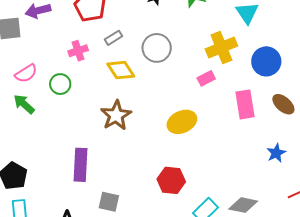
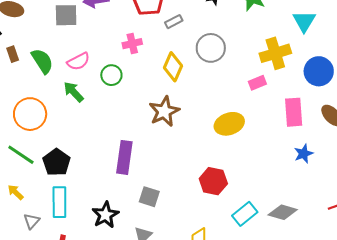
gray rectangle: (113, 38) -> (174, 22), moved
yellow diamond: (121, 70) -> (173, 67), turned 52
blue star: (276, 153) -> (304, 154), moved

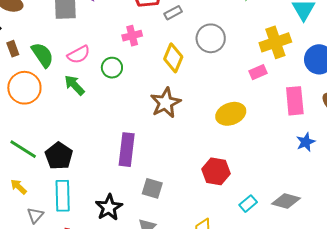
orange circle: (30, 114) -> (24, 88), moved
cyan rectangle: (245, 214) -> (248, 204), size x0.7

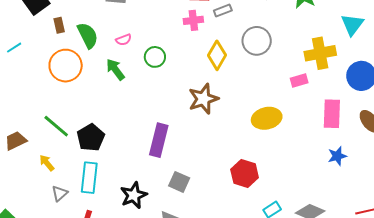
pink cross: (132, 36) -> (193, 20), moved
pink semicircle: (79, 55) -> (124, 40), size x0.7

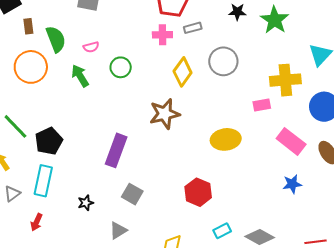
pink rectangle: (332, 114) -> (291, 141), turned -60
black star: (134, 195) -> (86, 203), size x0.6

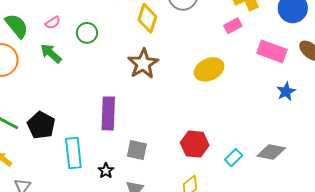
cyan rectangle: (43, 181) -> (73, 153), moved
red hexagon: (198, 192) -> (195, 144), moved
black star: (86, 203) -> (106, 171), moved

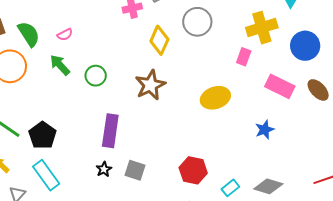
pink rectangle: (233, 26) -> (244, 57), turned -48
green circle: (87, 33) -> (96, 76), moved
blue star: (286, 92) -> (265, 130), moved
cyan rectangle: (73, 153) -> (46, 175), moved, turned -36
black star: (106, 171) -> (104, 169), moved

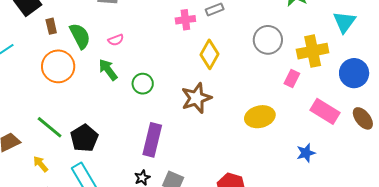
gray circle: (197, 22) -> (268, 40), moved

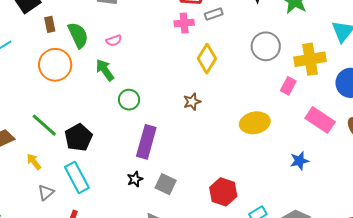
green circle: (143, 84) -> (129, 100), moved
brown star: (196, 98) -> (192, 102), size x0.6

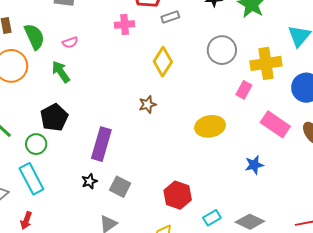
pink cross: (184, 23) -> (125, 24), moved
green circle: (129, 100) -> (36, 144), moved
black pentagon: (78, 137) -> (54, 117), moved

